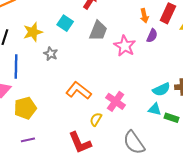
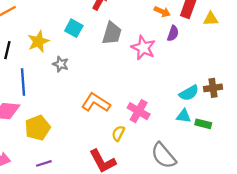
orange arrow: (144, 16) -> (162, 12), turned -48

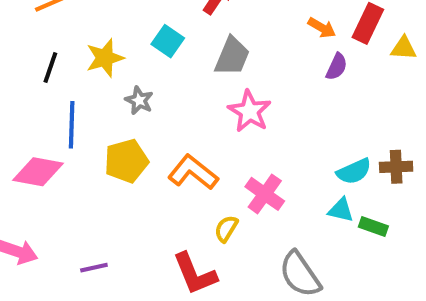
pink star: (143, 48) -> (250, 111), moved
yellow pentagon: (38, 128) -> (126, 161), moved

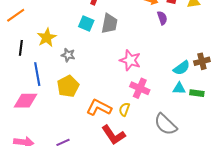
cyan square: (168, 41) -> (86, 23), moved
purple semicircle: (337, 67) -> (162, 18), turned -32
pink star: (250, 111) -> (130, 60), moved
orange L-shape: (193, 172) -> (99, 108), moved

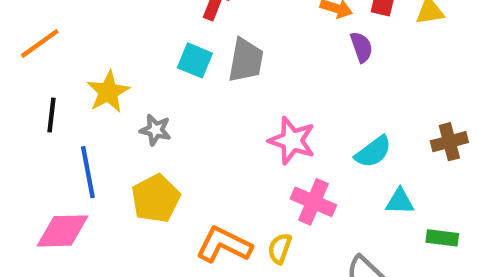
cyan semicircle: (182, 68) -> (373, 152), moved
green rectangle: (197, 93) -> (442, 238), moved

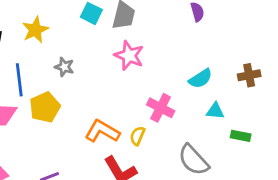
gray star: (155, 130) -> (64, 67), moved
pink star: (292, 140) -> (129, 56), moved
yellow pentagon: (156, 199) -> (45, 107), moved

